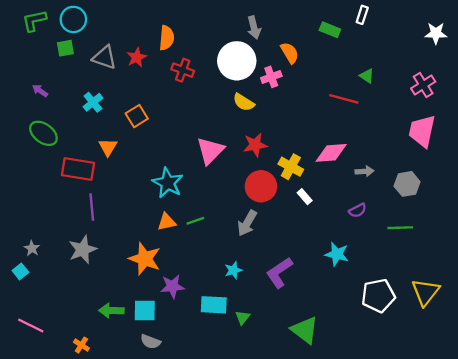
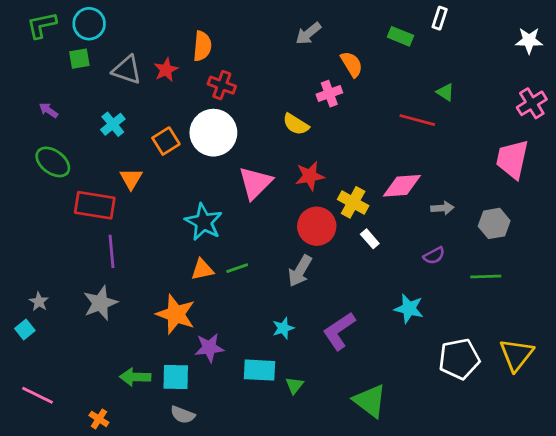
gray arrow: (254, 27) -> (308, 33), turned 65
white circle: (237, 61) -> (213, 133), moved
pink cross: (423, 85) -> (532, 103), moved

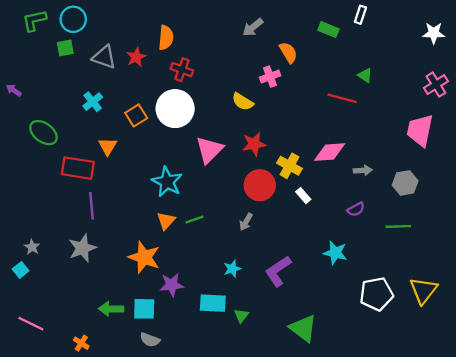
purple arrow: (49, 110) -> (14, 90), moved
orange triangle: (202, 270) -> (166, 221), turned -36
gray arrow: (300, 271) -> (246, 222), size x0.7

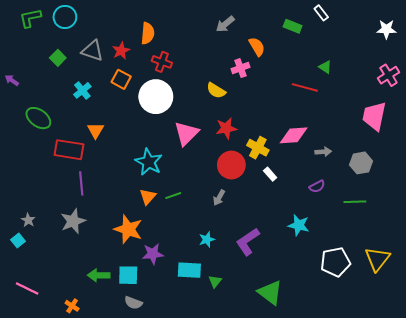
white rectangle: (360, 15) -> (321, 13), turned -56
green square: (65, 48) -> (58, 58), moved, turned -35
orange square: (136, 115) -> (121, 79), moved, turned -30

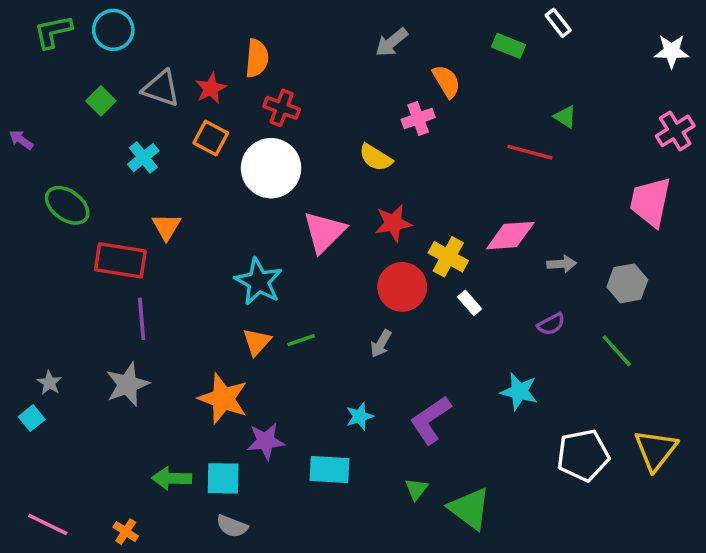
green line: (355, 202) -> (617, 351), turned 50
green triangle: (215, 281) -> (416, 489), moved
pink line: (27, 289) -> (48, 524), moved

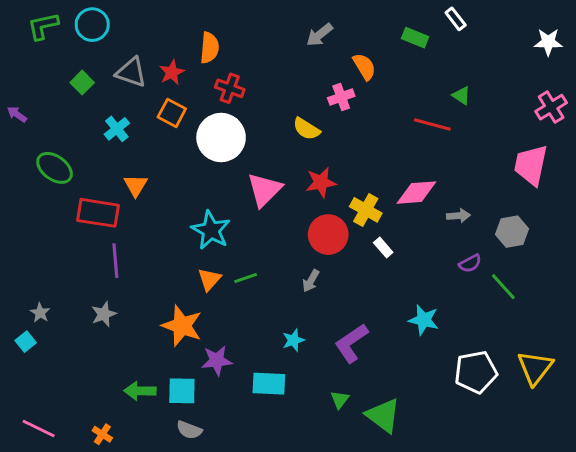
purple semicircle: (551, 324) -> (470, 263), moved
gray star: (127, 384) -> (104, 314), size x0.7

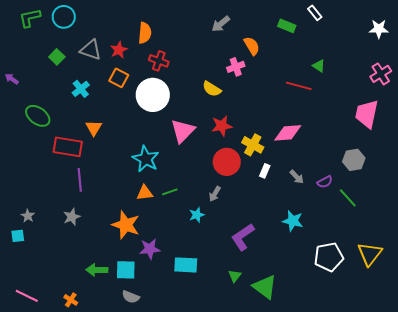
gray arrow: (458, 216) -> (297, 177), moved, turned 49
white rectangle: (383, 248) -> (265, 171), turned 64
orange triangle: (209, 279) -> (145, 193), turned 42
cyan star: (293, 340) -> (197, 215), moved
cyan square: (26, 342) -> (18, 236), turned 32

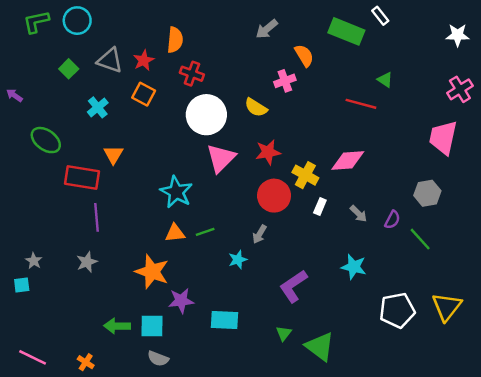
green rectangle: (287, 26) -> (346, 31), size x1.6
white circle: (153, 95) -> (206, 115), moved
purple semicircle: (325, 182) -> (392, 220), turned -35

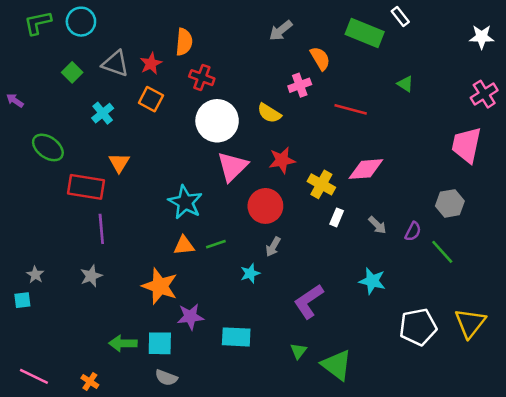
red line: (361, 104) -> (351, 109), moved
red circle: (274, 196) -> (265, 206), moved

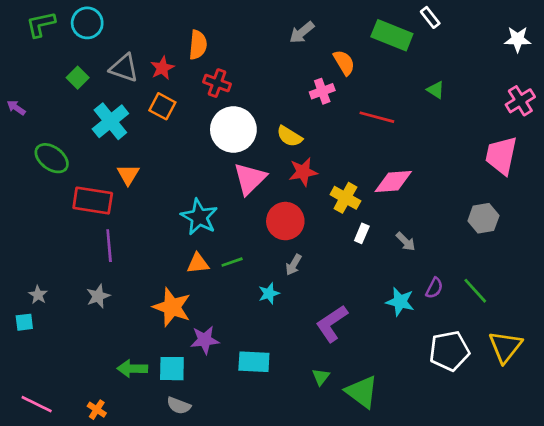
cyan cross: (103, 113) -> (110, 121), size x1.5
yellow semicircle: (269, 113) -> (289, 136), moved
purple semicircle: (413, 231) -> (434, 288), moved
green line: (442, 252) -> (475, 291), moved

